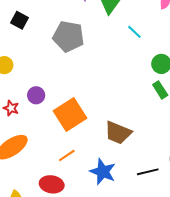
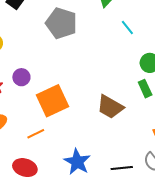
brown trapezoid: (118, 133) -> (110, 107), moved
orange line: (67, 155) -> (36, 134), moved

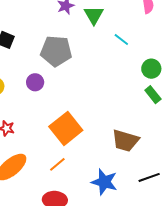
purple circle: (21, 77) -> (35, 82), moved
brown trapezoid: (110, 107) -> (125, 141), moved

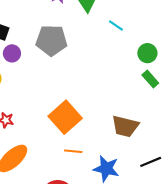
purple circle: (35, 82) -> (12, 53), moved
orange line: (57, 164) -> (73, 151), moved, turned 48

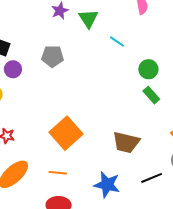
gray pentagon: (51, 40) -> (52, 56), size x0.7
orange line: (73, 151) -> (58, 173), moved

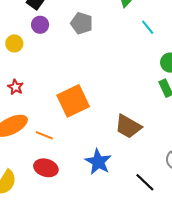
orange line: (58, 173) -> (44, 135), moved
black line: (152, 178) -> (145, 182), moved, turned 50

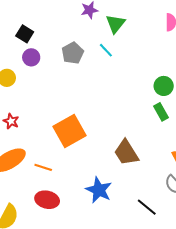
gray pentagon: (82, 23) -> (73, 53), turned 30
cyan line: (148, 27) -> (106, 50), moved
brown trapezoid: (128, 126) -> (126, 153), turned 32

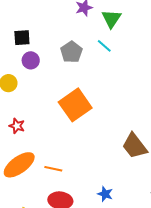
black square: (25, 34) -> (22, 38), turned -30
orange square: (70, 131) -> (75, 105), moved
blue star: (99, 190) -> (105, 194), moved, size x0.6

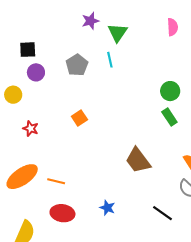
cyan line: (104, 46) -> (110, 60), turned 35
orange square: (75, 105) -> (79, 118), size x0.5
red star: (17, 126) -> (31, 129), moved

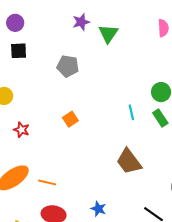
cyan line: (110, 60) -> (131, 112), moved
gray pentagon: (77, 65) -> (68, 66), turned -30
purple circle: (36, 72) -> (15, 23), moved

